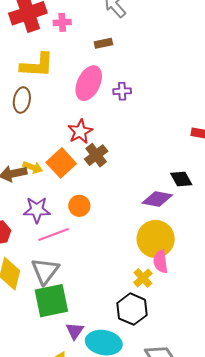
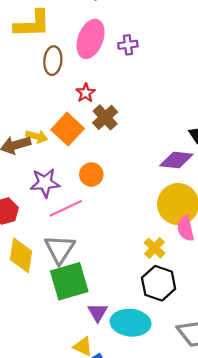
brown ellipse: (22, 100) -> (53, 61), moved
red star: (80, 132) -> (86, 93), size x0.7
yellow cross: (143, 278) -> (154, 248), moved

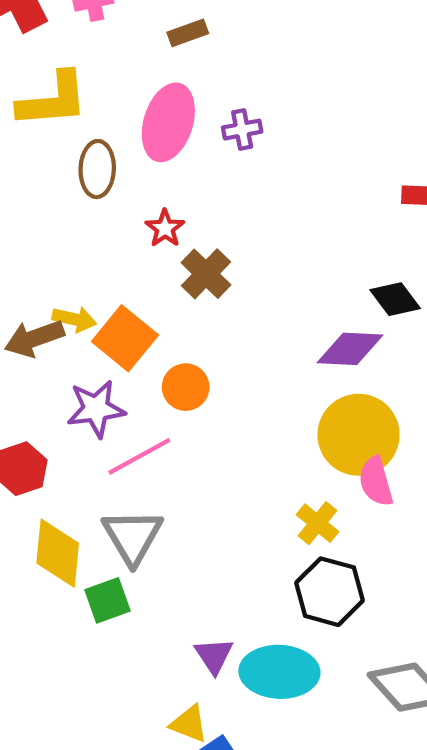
orange square: (68, 129) -> (125, 338), moved
green square: (69, 281) -> (108, 600), moved, size x0.6

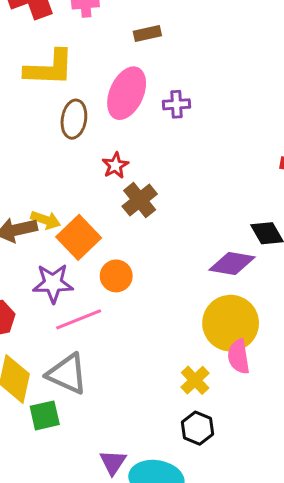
gray triangle: (132, 537) -> (67, 374), turned -42
black hexagon: (329, 592) -> (197, 428), size x0.7

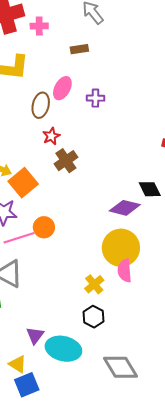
pink ellipse: (127, 93) -> (62, 88), size x0.7
brown ellipse: (74, 119) -> (41, 105), moved
orange circle: (116, 276) -> (44, 227), moved

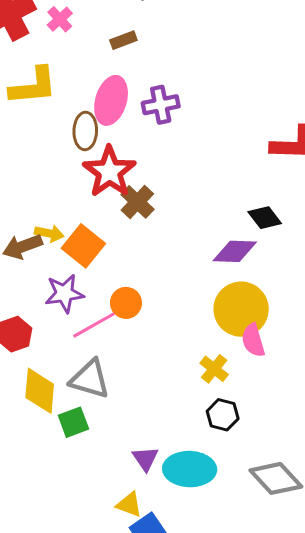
pink cross: (39, 26) -> (60, 19), turned -30
pink ellipse: (62, 88) -> (111, 100), size x1.4
purple cross: (95, 98) -> (161, 105), size x1.4
red star: (51, 136) -> (109, 172), size x2.0

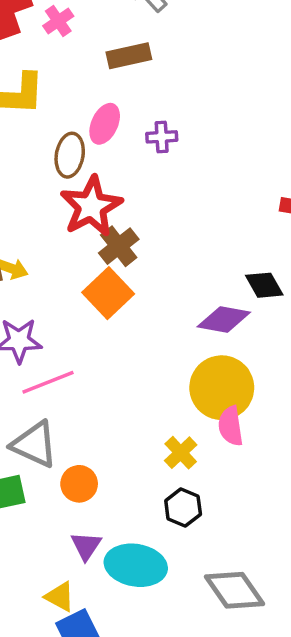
brown rectangle: (123, 40) -> (129, 56), size x1.4
pink ellipse: (111, 100) -> (105, 124), size x0.7
purple cross: (161, 105) -> (162, 137), size x0.7
orange square: (83, 246) -> (108, 293), moved
orange circle: (126, 303) -> (79, 484), moved

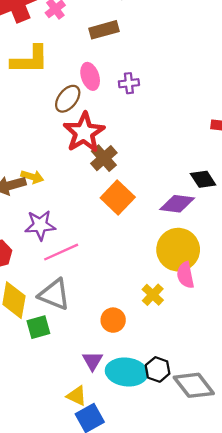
pink ellipse: (105, 124) -> (90, 76), turned -40
brown ellipse: (70, 155) -> (68, 99), turned 32
orange square: (108, 293) -> (118, 198), moved
orange circle: (79, 484) -> (113, 320), moved
black hexagon: (183, 508) -> (158, 369), moved

